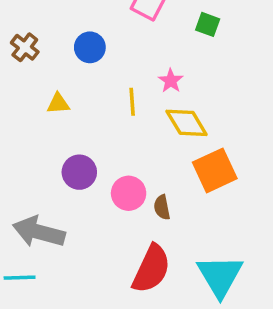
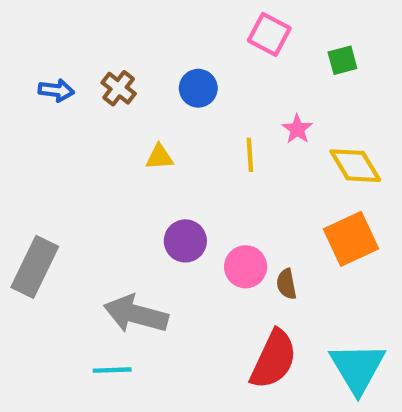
green square: (208, 24) -> (342, 60), turned -35
yellow diamond: (187, 123) -> (355, 166), moved

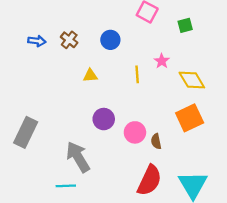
gray arrow: (136, 314) -> (78, 157), turned 44

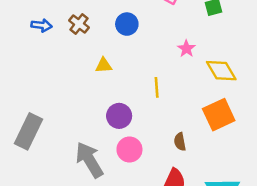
yellow line: (137, 74) -> (157, 87), moved
pink circle: (135, 132) -> (129, 149), moved

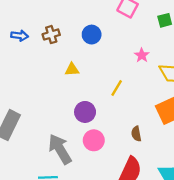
brown cross: (79, 24) -> (51, 35), turned 35
yellow line: (157, 87) -> (117, 88), turned 35

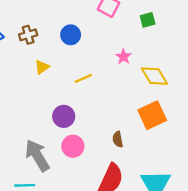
yellow triangle: (72, 69) -> (42, 67), moved, turned -32
yellow line: (117, 88) -> (83, 78), moved, turned 35

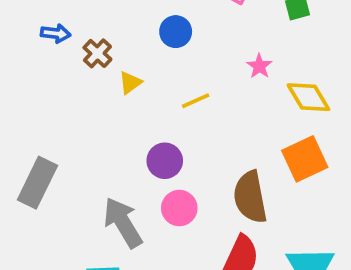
brown cross: (28, 35) -> (97, 53), moved, turned -30
brown semicircle: (118, 139) -> (250, 197), size x2.0

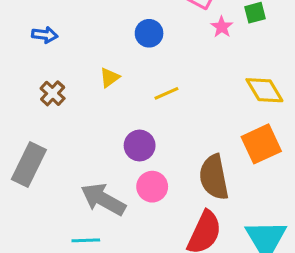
brown cross: (97, 53) -> (53, 93), moved
pink star: (259, 66) -> (222, 27), moved
gray arrow: (123, 223) -> (103, 199), turned -30

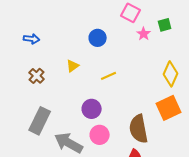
yellow diamond: (264, 90) -> (171, 74), turned 55
gray rectangle: (29, 164) -> (40, 121), moved

